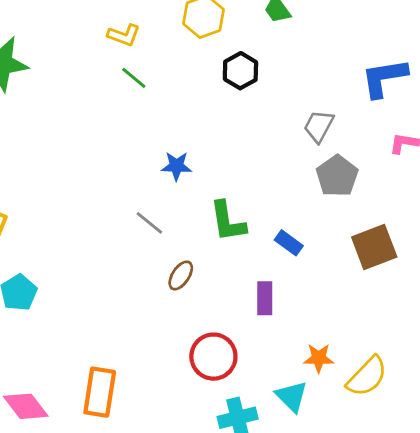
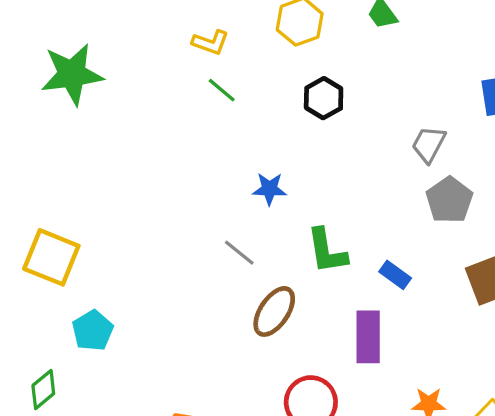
black hexagon: (240, 71) -> (324, 98), moved
brown ellipse: (181, 275) -> (274, 311), size x1.5
purple rectangle: (265, 298) -> (368, 337), size x1.4

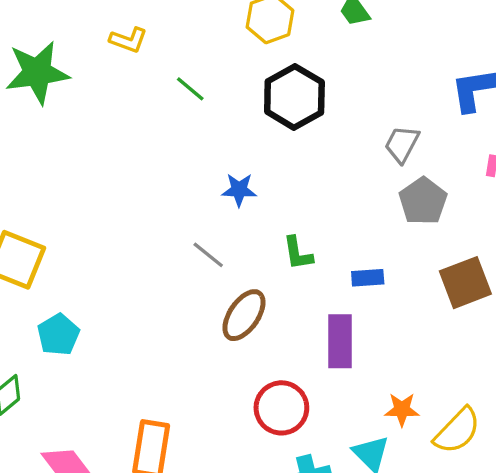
yellow L-shape: (211, 42) -> (128, 40), moved
black hexagon: (324, 98) -> (294, 97), size x1.5
green L-shape: (327, 251) -> (298, 253), size x0.7
blue rectangle: (395, 275) -> (368, 278), turned -40

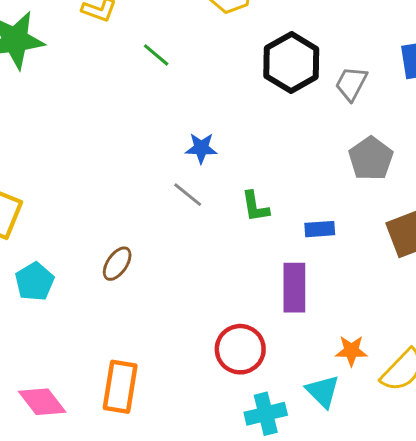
black hexagon: (294, 97) -> (291, 62), moved
gray trapezoid: (402, 144) -> (351, 84), moved
gray line: (208, 255) -> (188, 195), moved
brown ellipse: (244, 315) -> (117, 264), moved, size x0.7

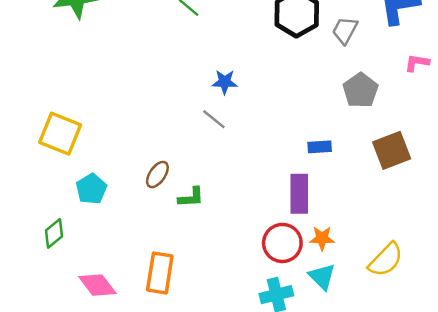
green L-shape: (255, 207) -> (191, 197), moved, turned -84
red circle: (240, 349) -> (282, 243), moved
orange star: (351, 351) -> (322, 238), moved

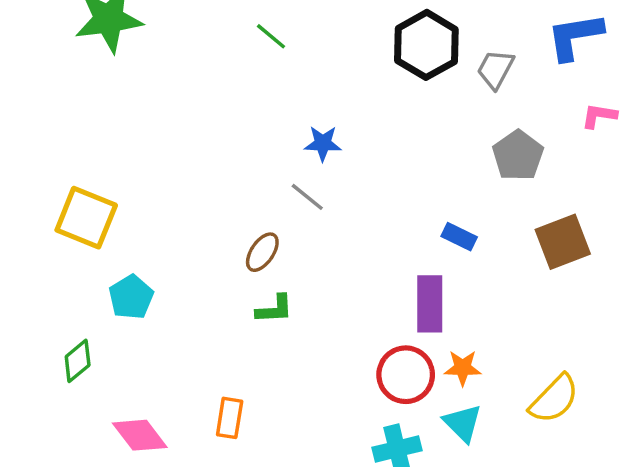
blue rectangle: (320, 147) -> (459, 237), turned 30
brown ellipse: (157, 174) -> (262, 252), moved
orange rectangle: (160, 273) -> (230, 418), size x0.7

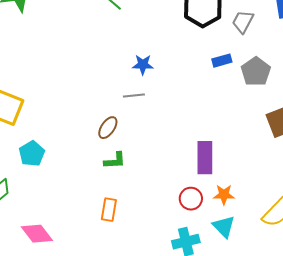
gray line: (307, 197) -> (134, 96), turned -45
blue rectangle: (459, 237) -> (222, 61), moved, turned -42
red circle: (406, 375) -> (191, 199), size x0.7
orange rectangle: (230, 418) -> (109, 210), moved

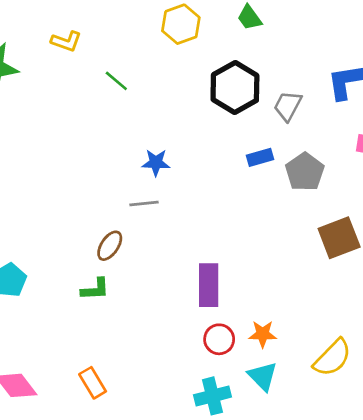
purple rectangle: (205, 158) -> (209, 285), moved
green L-shape: (115, 161) -> (95, 289), moved
orange rectangle: (109, 210) -> (93, 383), moved, turned -40

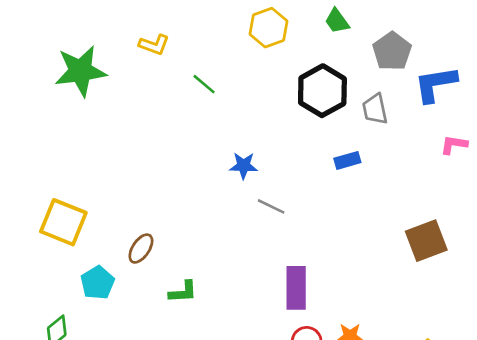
gray trapezoid: (288, 106) -> (375, 109), turned -40
gray pentagon: (305, 172) -> (392, 51), moved
gray line: (144, 203) -> (271, 206), moved, turned 32
brown ellipse: (110, 246) -> (141, 249), moved

